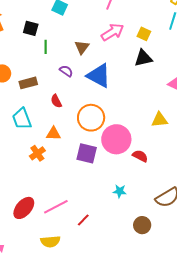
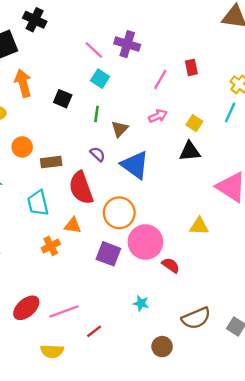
pink arrow: (112, 32) -> (158, 116), size x0.7
green line: (46, 47) -> (97, 114), moved
red semicircle: (56, 101) -> (81, 188), size x2.0

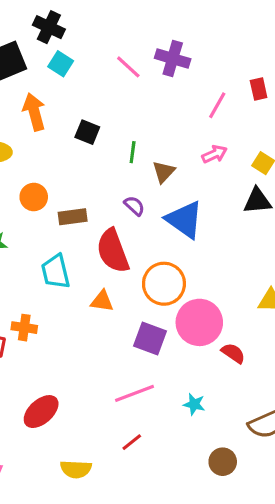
cyan square: (100, 79) -> (61, 64), moved
orange cross: (51, 246) -> (24, 328), moved, turned 36
pink line: (64, 311) -> (135, 393), moved

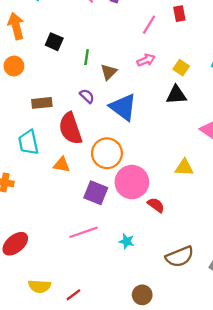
orange circle: (34, 197) -> (14, 66), moved
red line: (132, 442) -> (73, 295), moved
brown circle: (223, 462) -> (142, 295), moved

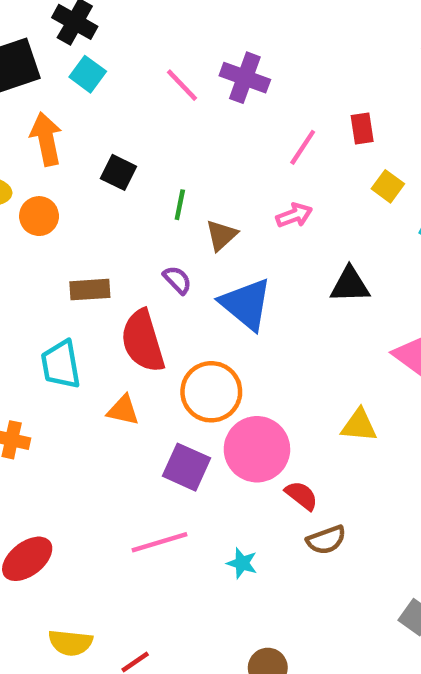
yellow square: (181, 68) -> (388, 186), moved
brown semicircle: (180, 257) -> (326, 540), moved, size x0.7

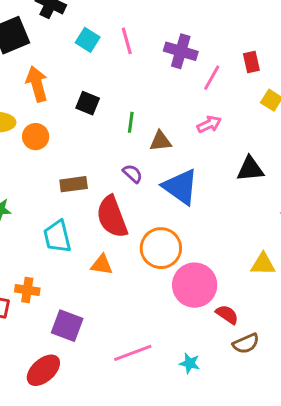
cyan square: (88, 74) -> (88, 40), moved
purple cross: (245, 78) -> (181, 51), moved
pink line: (182, 85) -> (127, 41), turned 32
brown triangle: (221, 235) -> (160, 141), turned 40
purple square: (187, 467) -> (67, 326), moved

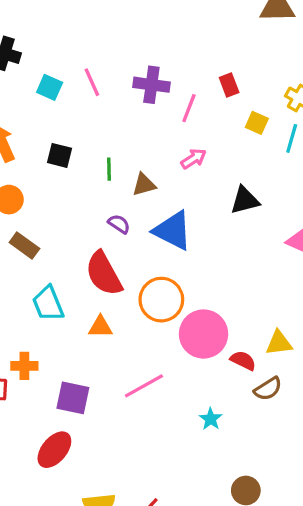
brown rectangle: (74, 184) -> (24, 245), moved, turned 52
yellow triangle: (263, 264) -> (279, 343), moved
pink line: (133, 353) -> (144, 386), moved
cyan star: (190, 363) -> (211, 419), turned 30

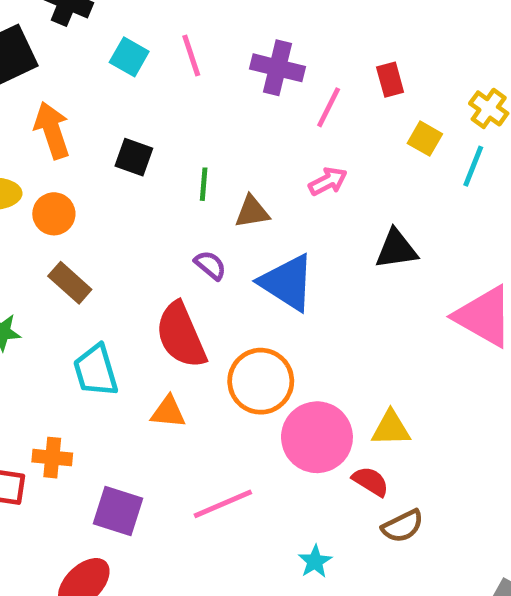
yellow triangle: (279, 343) -> (391, 428), moved

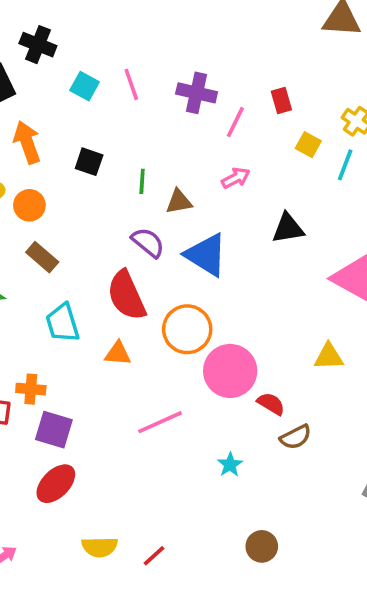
purple semicircle: (210, 265) -> (148, 242), size x1.4
yellow triangle: (391, 428) -> (329, 357), moved
purple square: (118, 511) -> (54, 430), moved

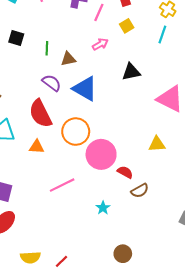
yellow square: (308, 145) -> (127, 26), moved, turned 32

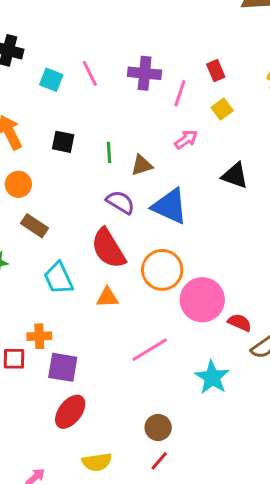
black triangle: (131, 72) -> (235, 176), turned 36
cyan star: (103, 208) -> (212, 377), size x1.6
brown circle: (123, 254) -> (158, 428), moved
yellow semicircle: (30, 257) -> (97, 462), moved

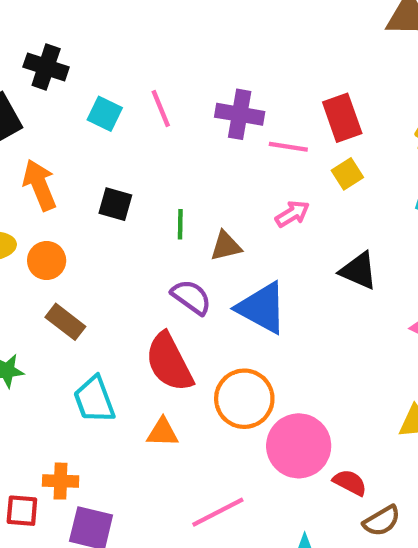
red rectangle: (216, 71) -> (342, 118), size x1.5
pink line: (180, 93) -> (288, 147), turned 76

